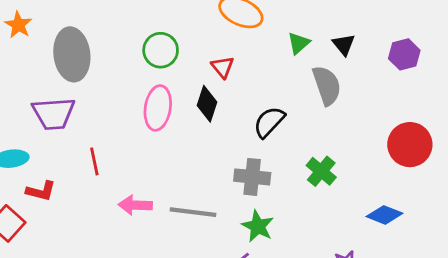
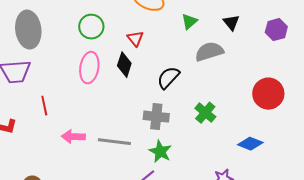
black triangle: (344, 45) -> (231, 23), moved
purple hexagon: (404, 54) -> (276, 30), moved
gray semicircle: (327, 85) -> (209, 52), turned -88

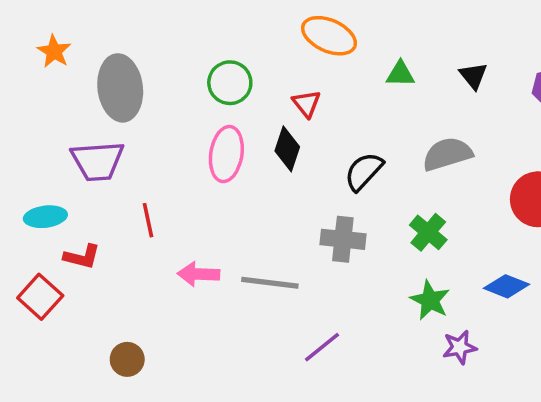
green triangle: (189, 22) -> (400, 74), turned 42
gray semicircle: (209, 52) -> (447, 154), moved
green star: (160, 152) -> (430, 300), moved

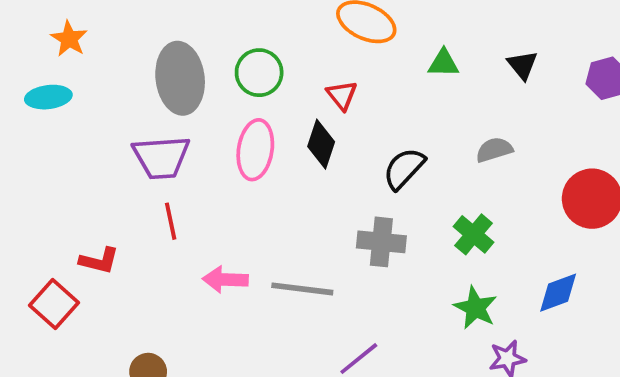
gray ellipse: (120, 88) -> (180, 78), moved
gray semicircle: (447, 154) -> (494, 150), size x0.7
purple trapezoid: (98, 161) -> (161, 157), moved
cyan ellipse: (45, 217) -> (48, 97), moved
blue diamond: (507, 286) -> (558, 293), turned -42

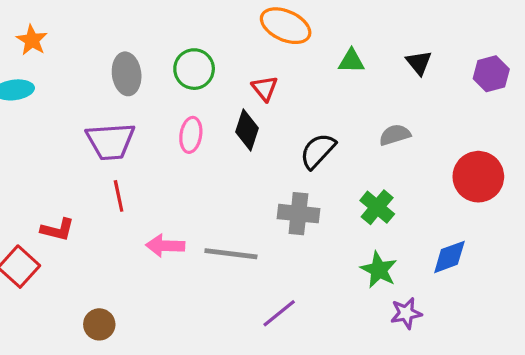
gray ellipse: (180, 78) -> (127, 74), size x0.7
pink ellipse: (255, 150) -> (191, 135), size x0.7

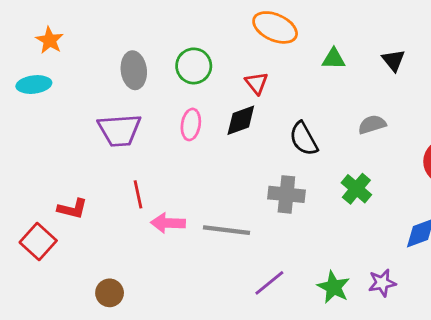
black diamond: (247, 130) -> (241, 120), turned 52
black semicircle: (318, 151) -> (304, 139), turned -72
red line: (119, 196) -> (138, 194), moved
green star: (379, 270) -> (334, 287), moved

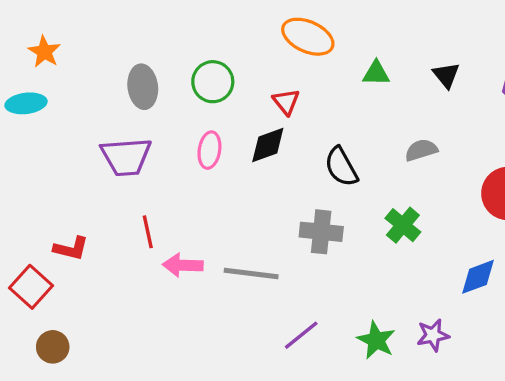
brown circle: (110, 293) -> (53, 347), moved

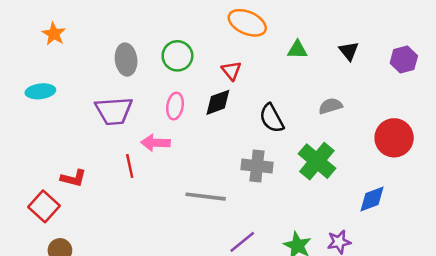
cyan ellipse: (26, 103) -> (40, 91), moved
green cross: (403, 225) -> (317, 161), size x1.4
pink arrow: (183, 265) -> (155, 143), moved

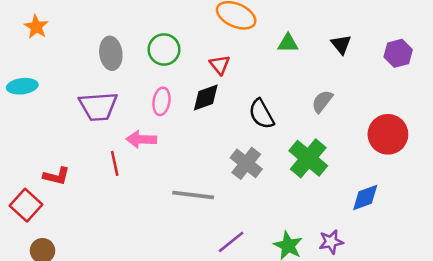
gray semicircle: (330, 106) -> (322, 101), turned -35
gray cross: (257, 166) -> (246, 163), turned 32

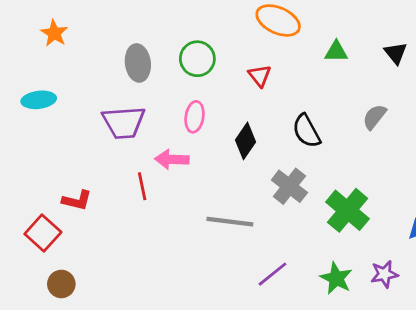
black diamond: (206, 98) -> (246, 141), moved, turned -36
green cross: (308, 158) -> (348, 210), moved

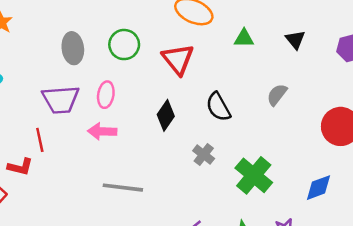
red triangle: (260, 76) -> (178, 59), size x1.6
pink ellipse: (195, 117) -> (106, 95), moved
red line: (142, 186) -> (40, 140), moved
gray cross: (289, 186) -> (204, 155), size x0.7
gray line: (230, 222) -> (123, 188), moved

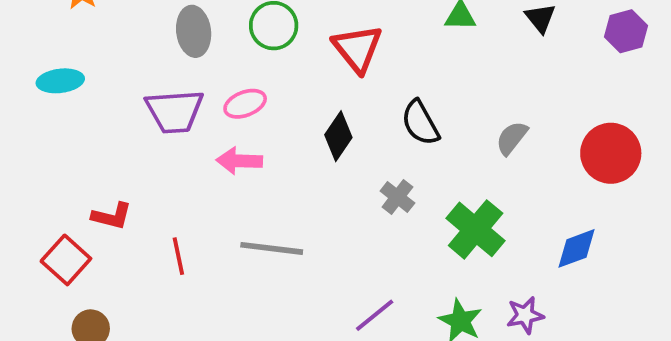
pink ellipse: (106, 95) -> (245, 104), turned 60
gray semicircle: (277, 95) -> (512, 138), moved
red line: (40, 140) -> (178, 256), moved

